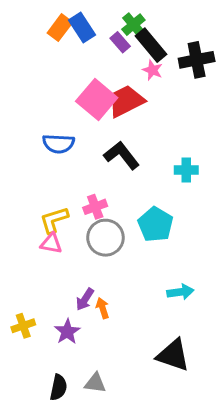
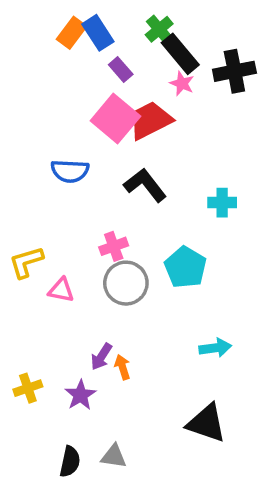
purple rectangle: (120, 42) -> (121, 70), moved
yellow L-shape: (54, 220) -> (26, 262), moved

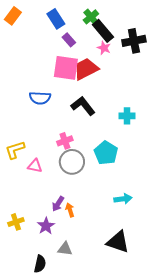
orange rectangle: (72, 33) -> (13, 16), moved
pink square: (115, 119) -> (66, 68), turned -32
gray triangle: (114, 456) -> (65, 249), moved

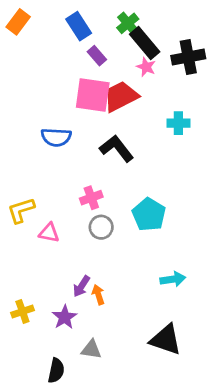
cyan cross: (127, 116) -> (178, 123), moved
gray circle: (72, 162) -> (101, 227), size x0.7

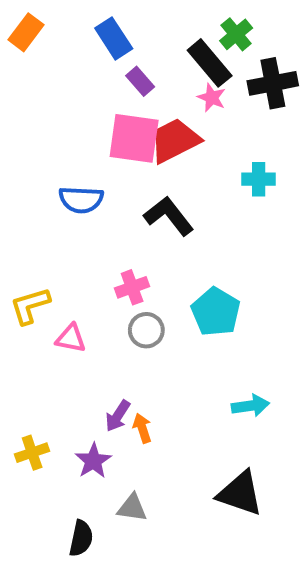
green cross: (128, 23) -> (236, 34), moved

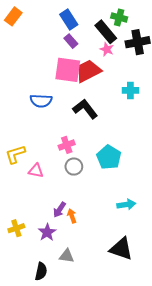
green cross: (236, 34) -> (119, 17), turned -35
blue rectangle: (114, 38) -> (69, 20), moved

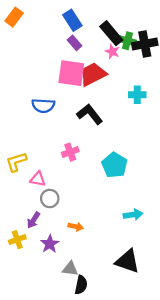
green cross: (119, 17) -> (127, 41), moved
gray circle: (74, 167) -> (50, 198), moved
purple arrow: (60, 210) -> (33, 220), moved
orange arrow: (72, 216) -> (76, 227), turned 120
black semicircle: (41, 271) -> (81, 285), moved

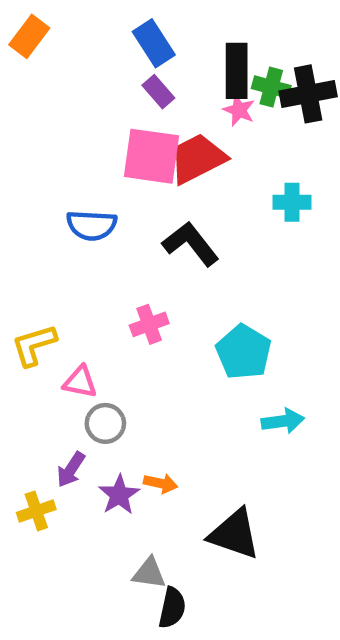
black rectangle: (111, 33) -> (237, 71), turned 40
cyan arrow: (133, 215) -> (283, 421), moved
purple star: (50, 244) -> (119, 495), moved
black triangle: (127, 261) -> (234, 534), moved

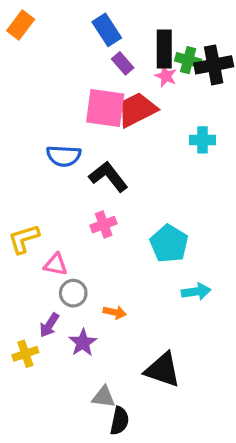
purple rectangle: (158, 92) -> (123, 63), moved
black L-shape: (191, 244) -> (108, 177), moved
orange arrow: (161, 483) -> (115, 312), moved

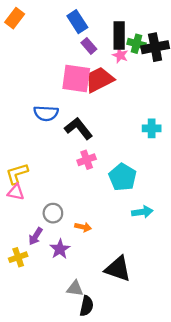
cyan cross: (203, 140) -> (152, 128), moved
pink cross: (104, 225) -> (87, 160), moved
pink triangle: (56, 264) -> (16, 192), moved

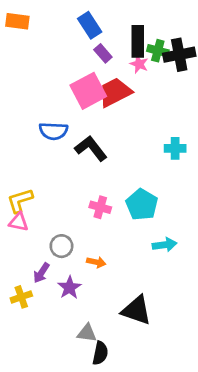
orange rectangle: (15, 18) -> (17, 21), turned 60
pink square: (76, 78) -> (88, 91), turned -36
pink cross: (87, 160) -> (100, 207), moved, turned 36

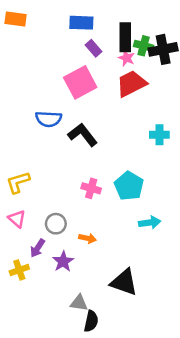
blue rectangle: (90, 25) -> (81, 23), turned -55
red trapezoid: (115, 92) -> (131, 84), moved
pink triangle: (19, 222) -> (17, 219), moved, turned 30

